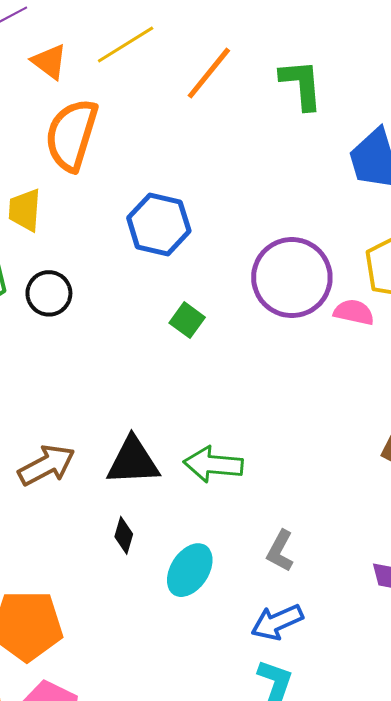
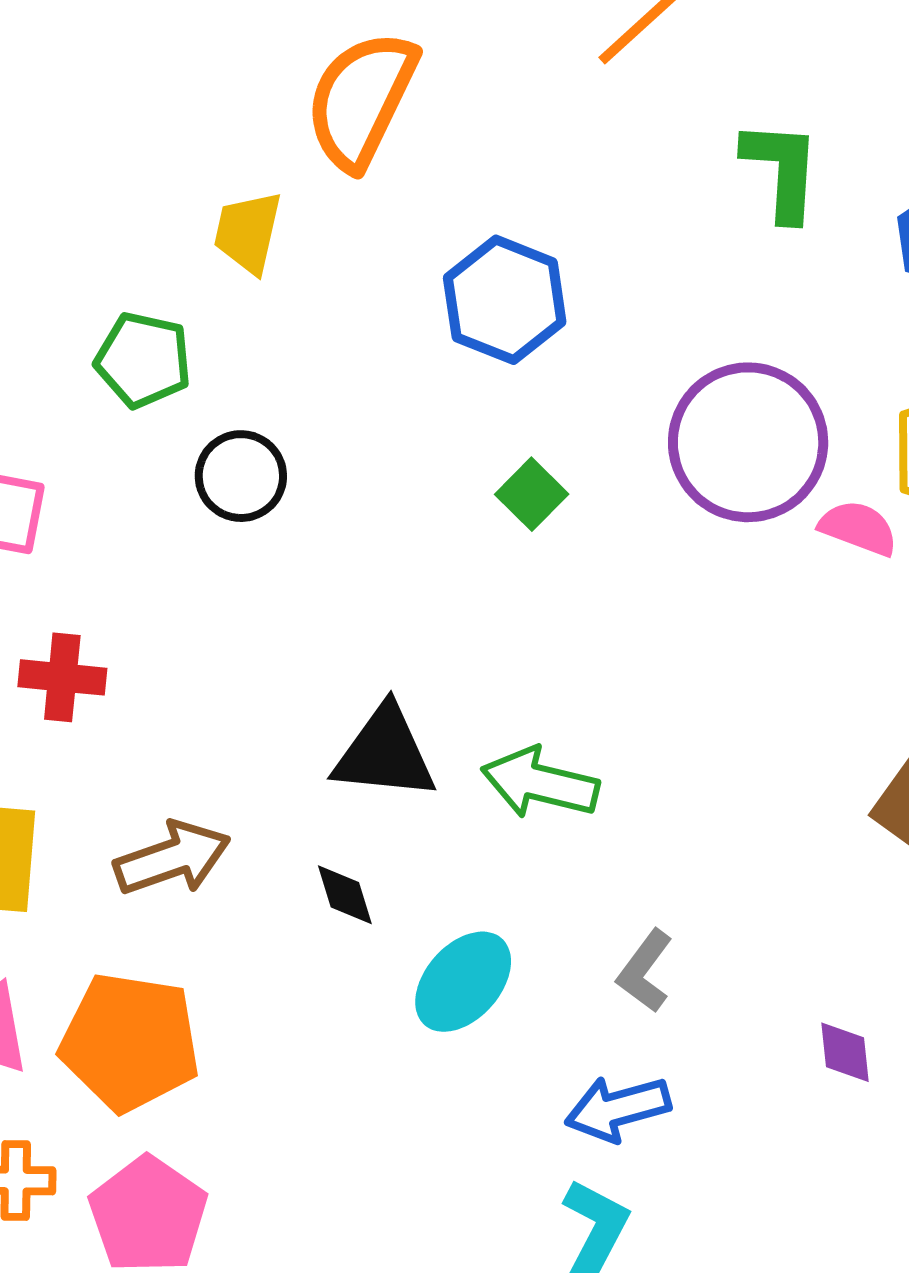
green L-shape: (301, 84) -> (782, 170), moved
black circle: (49, 293) -> (241, 476), moved
brown arrow: (47, 465) -> (172, 858), moved
black diamond: (124, 535) -> (345, 895), turned -42

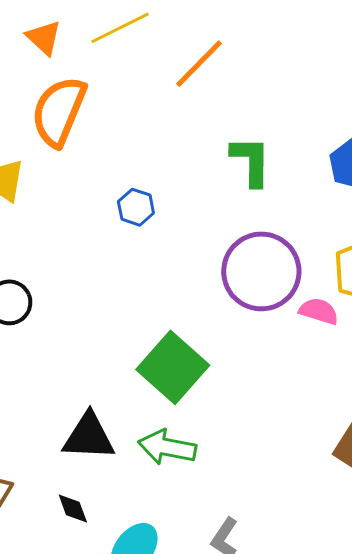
green L-shape: (782, 170) -> (251, 161), moved
blue hexagon: (505, 300) -> (136, 207), size x0.6
green square: (532, 494) -> (173, 367), moved, size x2.0

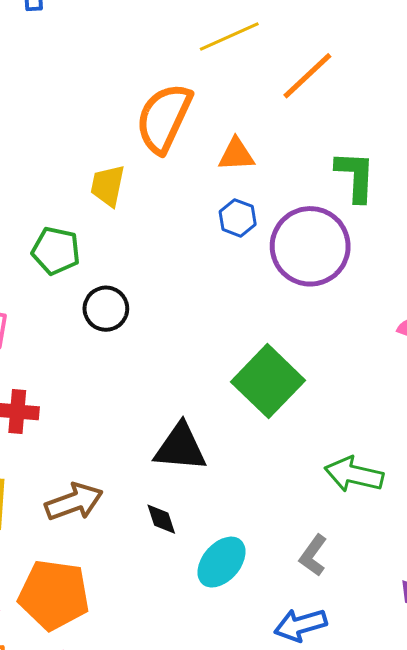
orange triangle: (44, 38) -> (236, 155), moved, turned -48
purple circle: (261, 271) -> (310, 246), moved
green arrow: (167, 447) -> (354, 474), moved

